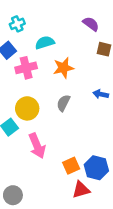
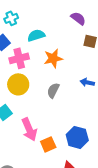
yellow circle: (27, 108) -> (18, 84), moved
orange square: (71, 166) -> (48, 144), moved
blue hexagon: (96, 168) -> (77, 137), moved

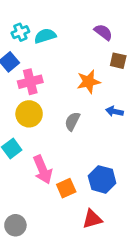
cyan semicircle: (36, 35) -> (45, 36), moved
orange star: (53, 58) -> (88, 82), moved

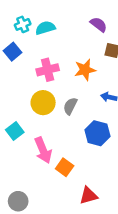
pink cross: (30, 82) -> (48, 70), moved
yellow circle: (29, 114) -> (43, 103), moved
blue hexagon: (102, 179) -> (97, 133), moved
orange square: (66, 188) -> (65, 167), turned -30

